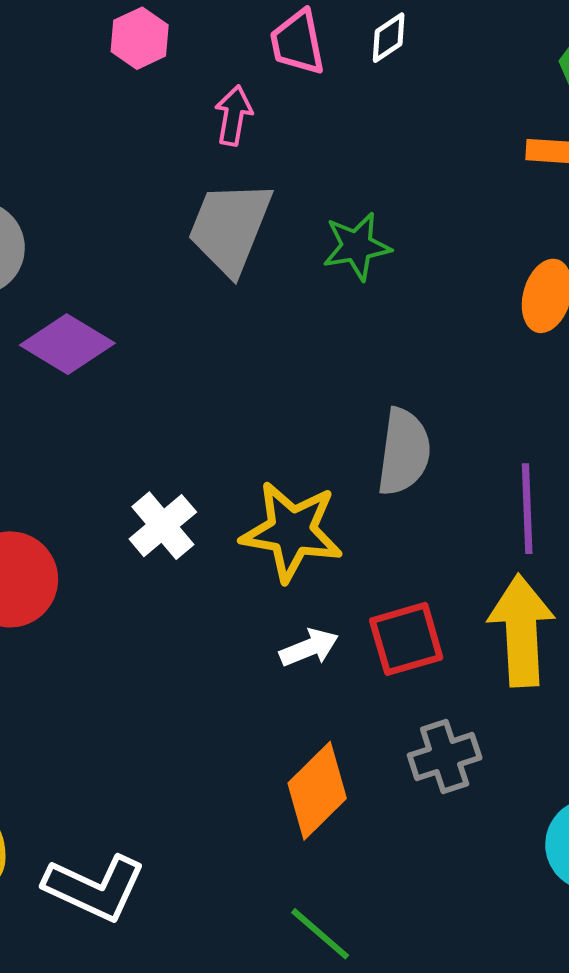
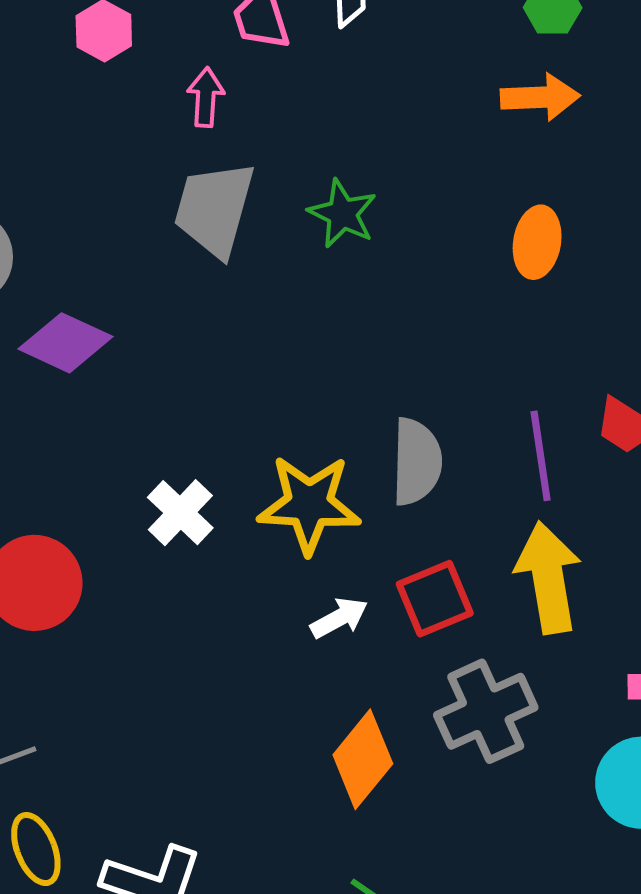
green star: (357, 246) -> (342, 214), turned -30
gray semicircle: (404, 452) -> (417, 462), moved
gray cross: (445, 757) -> (486, 711), size x1.4

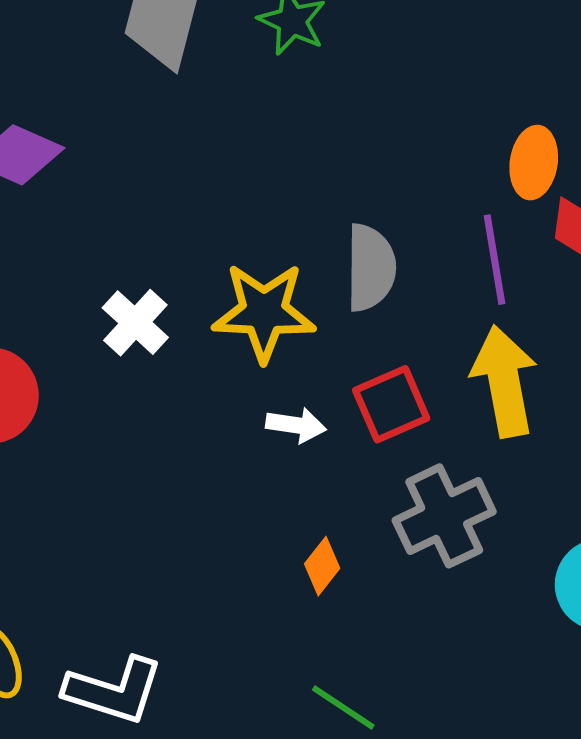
orange ellipse: (537, 242) -> (534, 163), moved
white arrow: (339, 618) -> (296, 425), turned 38
orange diamond: (363, 759) -> (322, 566), size x0.6

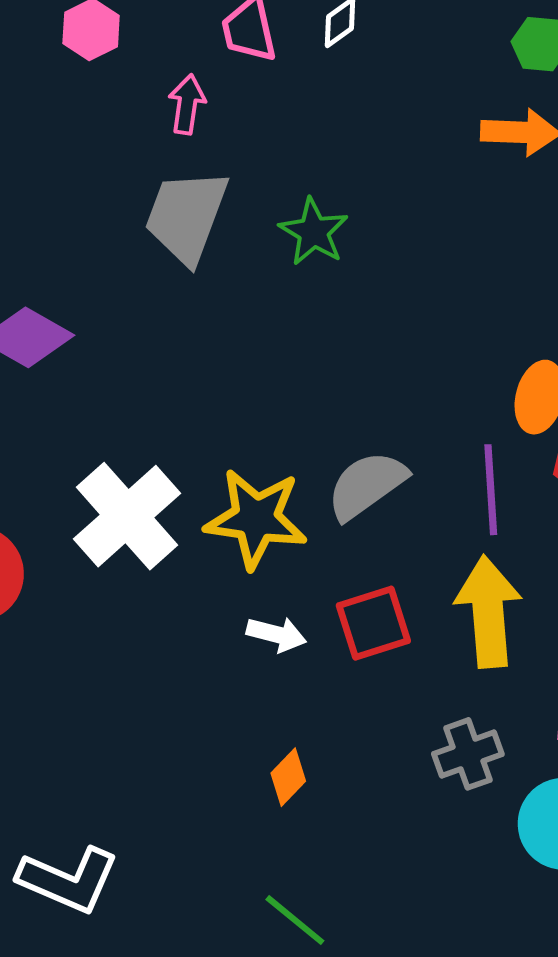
gray semicircle: (371, 268) -> (367, 485), turned -132
white cross: (135, 323) -> (127, 516), size x1.6
gray cross: (444, 516) -> (468, 754), moved, size x0.7

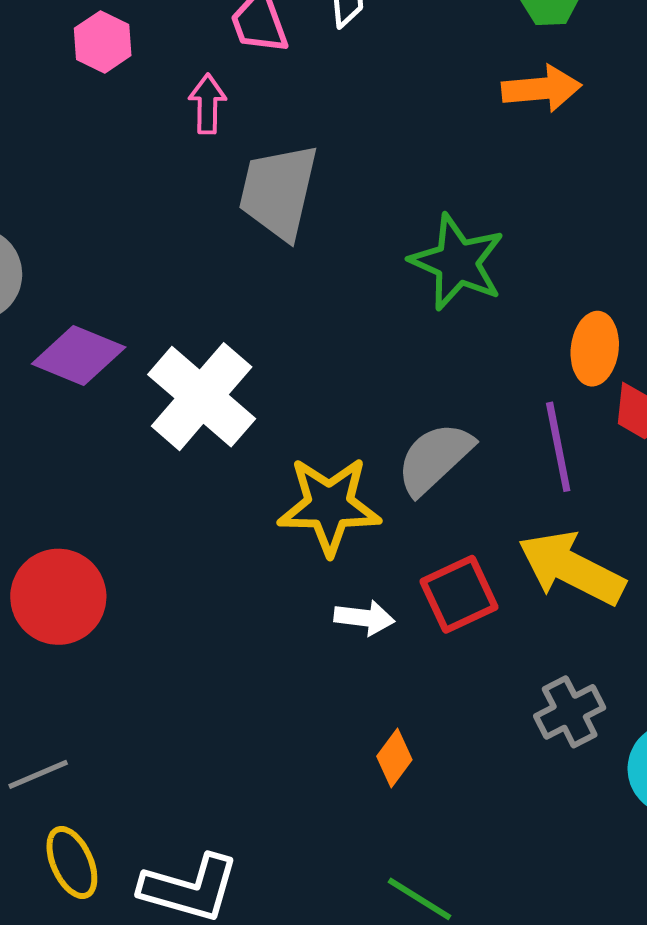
gray trapezoid: (186, 216) -> (278, 192), moved
green star: (314, 232) -> (457, 262), moved, size x1.4
white cross: (127, 516) -> (202, 397), moved
yellow arrow: (488, 612) -> (571, 568), turned -51

